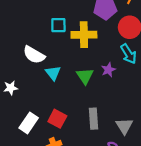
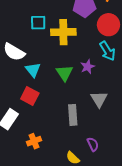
red square: (57, 119) -> (30, 96), moved
gray triangle: (124, 126) -> (99, 99), moved

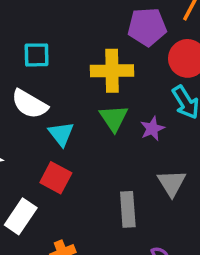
cyan square: (38, 23) -> (37, 55), moved
green triangle: (64, 73) -> (114, 118), moved

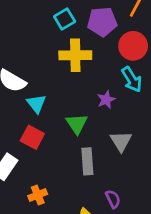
cyan square: (37, 55) -> (65, 19), moved, turned -30
green triangle: (114, 118) -> (77, 124), moved

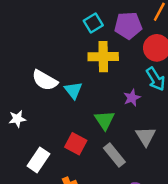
cyan triangle: (36, 104) -> (73, 90), moved
red square: (32, 137) -> (76, 144), moved
gray rectangle: (87, 161) -> (114, 155), turned -35

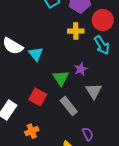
yellow cross: (103, 57) -> (76, 31), moved, size x0.7
purple star: (132, 98) -> (81, 69), moved

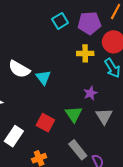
green triangle: (61, 78) -> (74, 114), moved
gray rectangle: (69, 106) -> (78, 150), moved

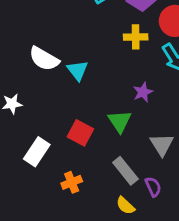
gray triangle: (104, 116) -> (162, 145), moved

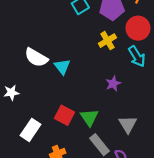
yellow cross: (136, 37) -> (107, 41), turned -30
green triangle: (120, 121) -> (89, 117), moved

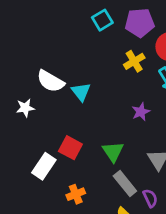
white star: (11, 93) -> (25, 108), moved
red square: (64, 115) -> (70, 148), moved

